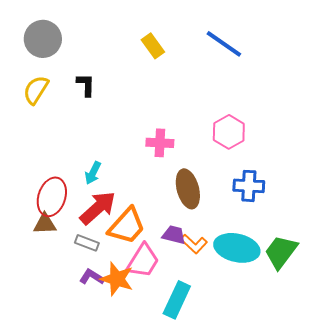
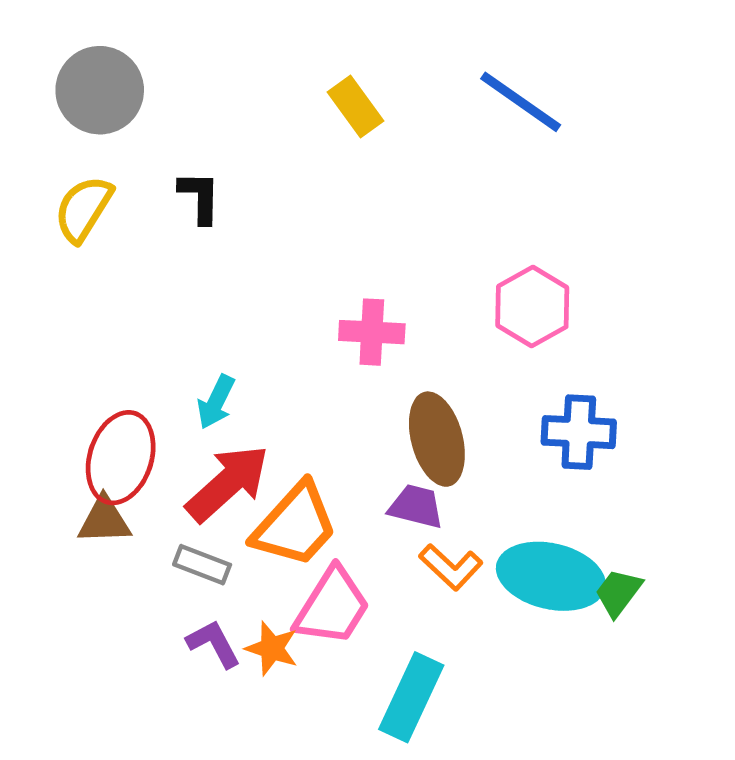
purple trapezoid: (174, 235) -> (416, 506), moved
green trapezoid: (281, 252) -> (618, 593), moved, size x0.6
purple L-shape: (92, 277) -> (214, 644), turned 30
orange star: (117, 279) -> (272, 648), size x0.7

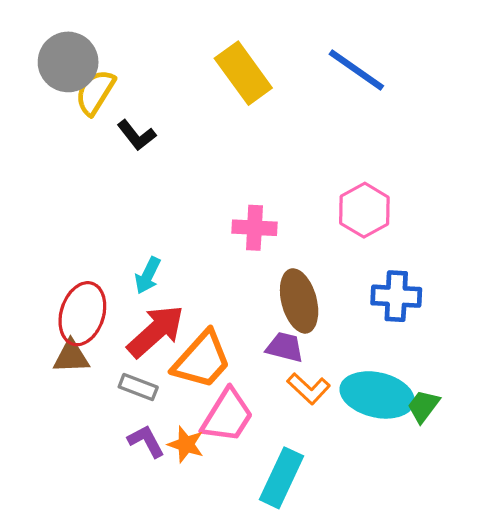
yellow rectangle: (356, 106) -> (243, 73), size x1.5
black L-shape: (200, 197) -> (137, 135), turned 141
yellow semicircle: (83, 209) -> (95, 92), moved

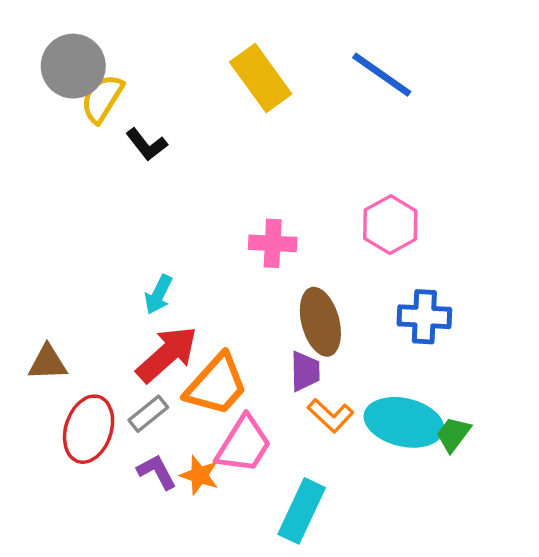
red ellipse: (82, 314) -> (89, 429), moved
purple trapezoid: (285, 347) -> (305, 371), turned 75
brown triangle: (71, 357) -> (48, 363), moved
gray rectangle: (138, 387) -> (148, 414), turned -60

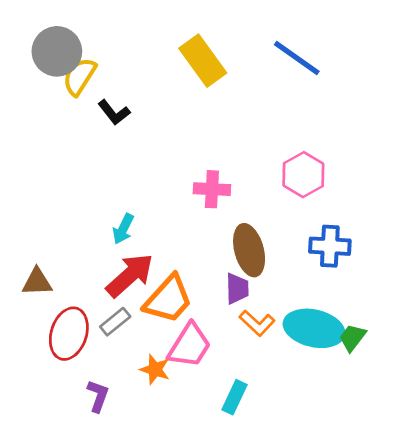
purple L-shape: (157, 472) -> (98, 396), moved, turned 48
cyan rectangle: (302, 511) -> (234, 397), size x0.7

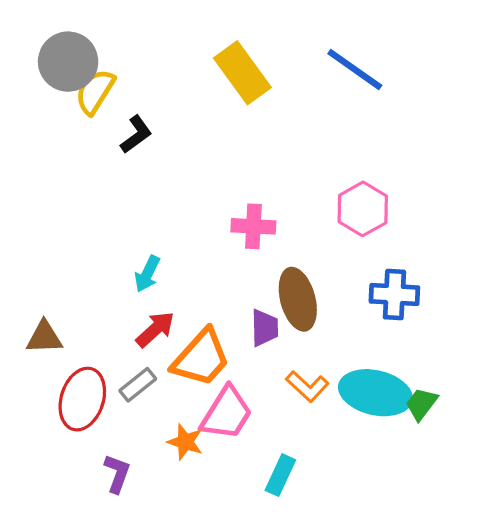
black L-shape: (114, 112) -> (136, 134), turned -88
red arrow: (130, 275) -> (155, 329), size x0.7
purple trapezoid: (237, 289) -> (265, 328), moved

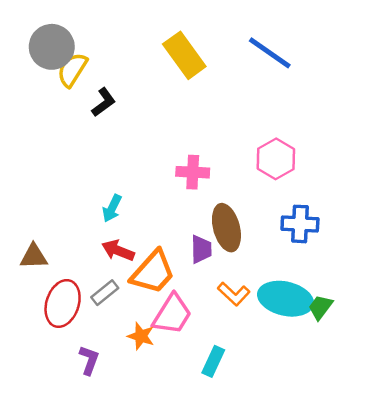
red arrow: (155, 329) -> (118, 250), turned -116

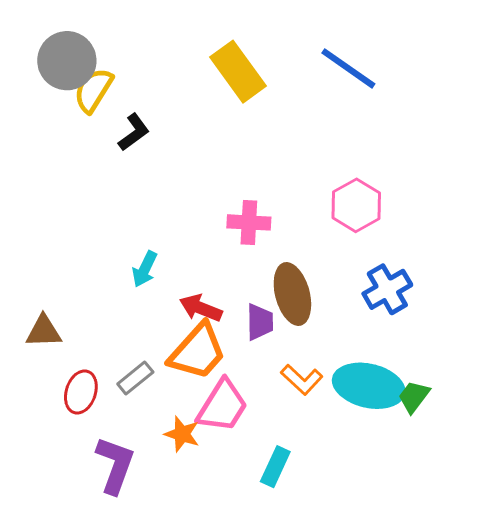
blue cross: (300, 224) -> (387, 289), turned -33
red arrow: (118, 250) -> (201, 308), moved
red ellipse: (63, 304) -> (81, 392), size x0.7
purple L-shape: (89, 360) -> (115, 465), size x1.5

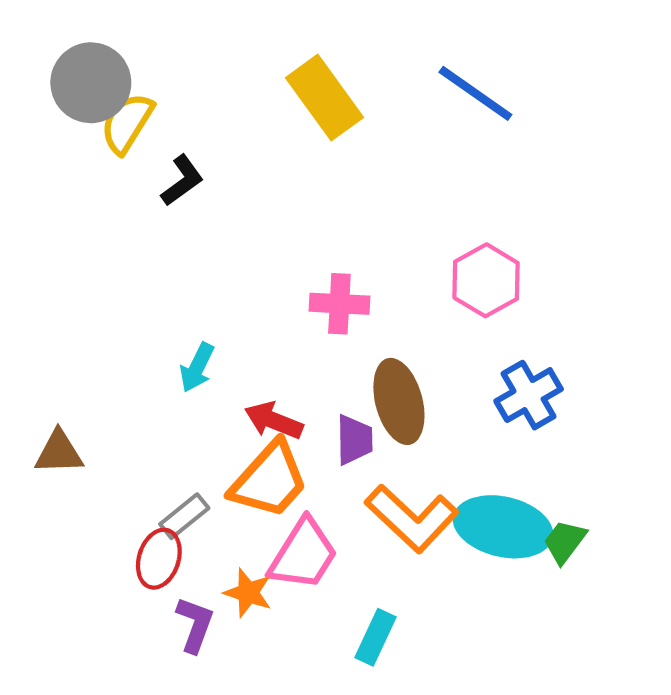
orange L-shape: (302, 380) -> (412, 518), size x1.6
red ellipse: (81, 392) -> (159, 559), moved
purple L-shape: (115, 465) -> (195, 625), moved, size x0.7

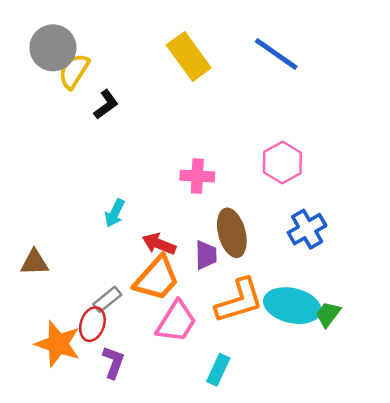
orange L-shape: (412, 518) -> (239, 301), turned -60
orange star: (248, 593) -> (58, 344), moved, size x1.6

